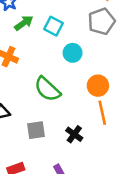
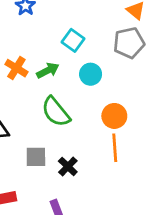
green arrow: (24, 23) -> (48, 70), moved
black cross: (74, 134) -> (68, 167), moved

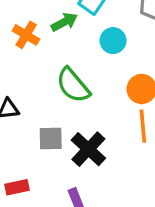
green arrow: (48, 70) -> (64, 22), moved
black cross: (68, 167) -> (88, 149), size x1.5

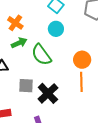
green arrow: (64, 22) -> (19, 43), moved
cyan circle: (113, 41) -> (56, 29), moved

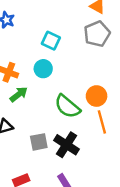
cyan circle: (56, 29) -> (43, 69), moved
green semicircle: (41, 55) -> (67, 106), moved

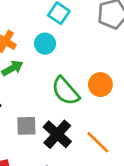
orange line: (102, 122) -> (98, 142), moved, turned -40

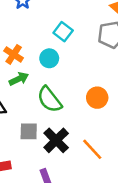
green semicircle: (65, 91) -> (50, 100), moved

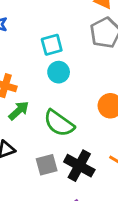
cyan square: (63, 32) -> (52, 45), turned -36
cyan circle: (49, 58) -> (59, 72), moved

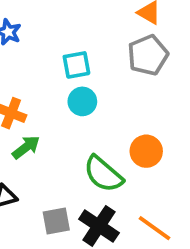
green semicircle: (59, 123) -> (103, 174), moved

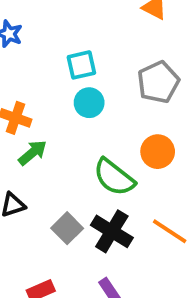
gray pentagon: (148, 55) -> (158, 82), moved
gray square: (56, 221) -> (67, 228), turned -32

